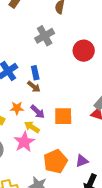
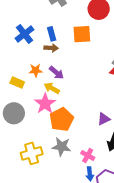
brown arrow: (34, 87) -> (51, 48), turned -32
orange square: (63, 116) -> (82, 34), moved
orange pentagon: (55, 161) -> (61, 119), moved

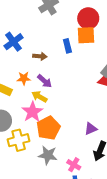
blue rectangle: (52, 34) -> (67, 46), moved
orange square: (82, 34) -> (86, 35), moved
yellow cross: (32, 153) -> (19, 140), moved

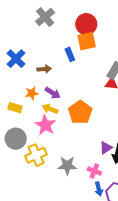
orange pentagon: (48, 128) -> (80, 112), moved
purple triangle: (91, 129) -> (106, 148), moved

